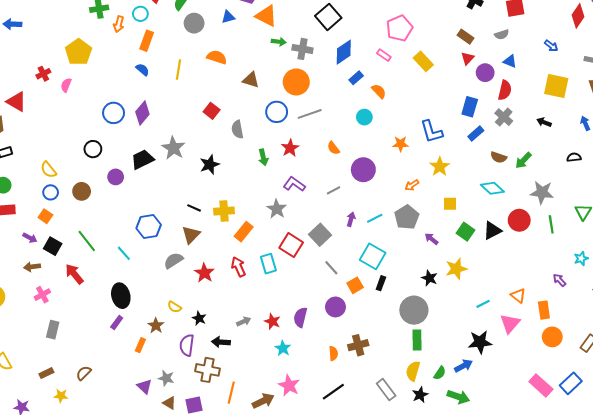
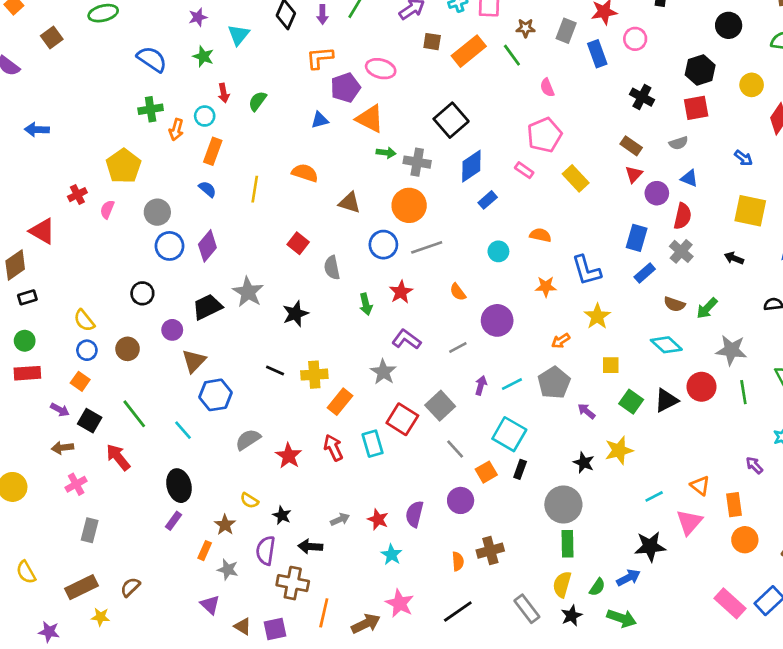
gray circle: (194, 23) -> (157, 212), moved
orange semicircle: (379, 91) -> (540, 235), moved, turned -35
brown triangle: (191, 235) -> (194, 361), moved
brown rectangle: (46, 373) -> (82, 587), size x1.6
gray star: (166, 378) -> (228, 570), moved

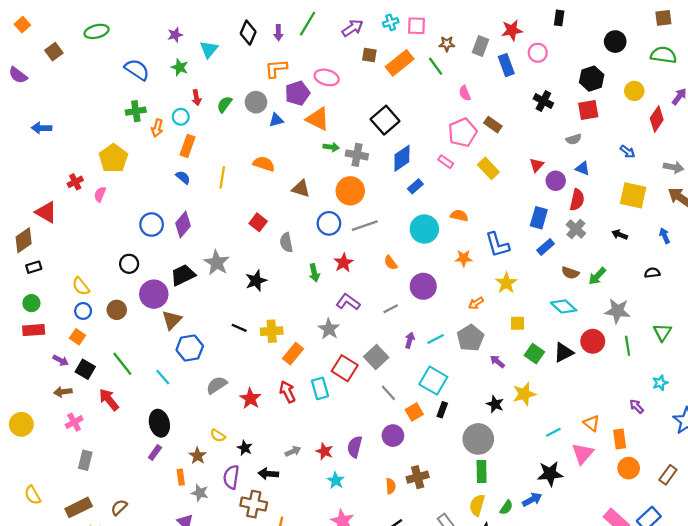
brown rectangle: (631, 146) -> (493, 125), moved
gray circle: (157, 212) -> (256, 102), moved
cyan circle: (498, 251) -> (424, 229), size x1.6
purple circle: (172, 330) -> (154, 294), size x1.6
orange rectangle: (205, 551) -> (181, 477), turned -32

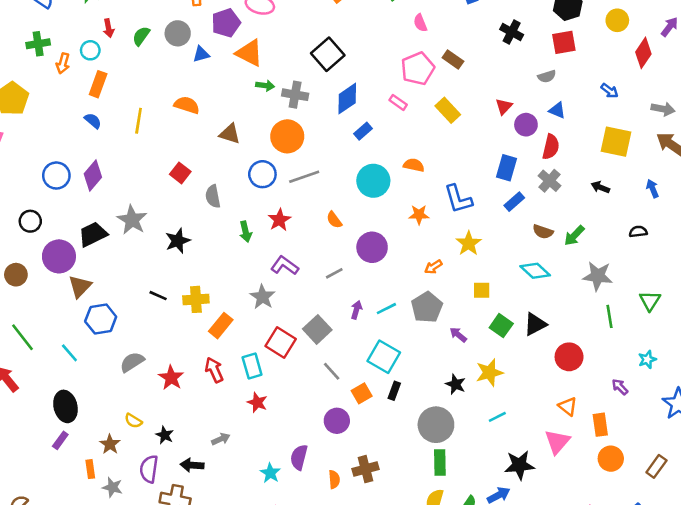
red circle: (593, 341) -> (569, 357), moved
cyan line: (553, 432) -> (497, 417), moved
purple semicircle: (355, 447) -> (299, 457), moved
red star: (324, 451) -> (257, 403), moved

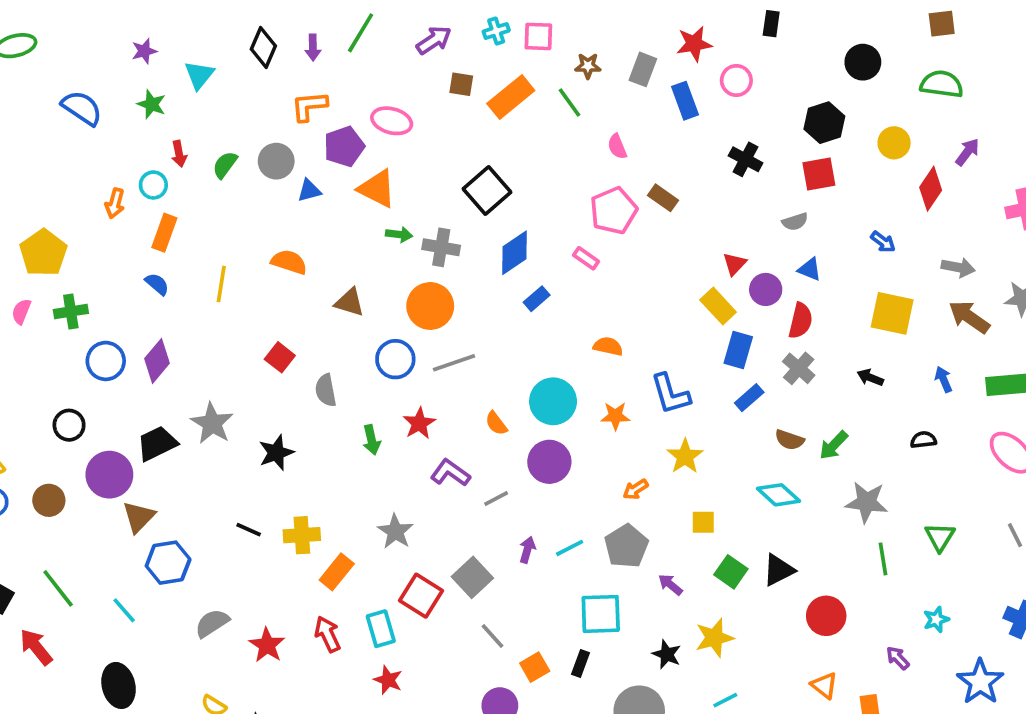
green cross: (38, 44) -> (71, 311), moved
yellow rectangle: (448, 110) -> (718, 306), moved
cyan circle: (373, 181) -> (553, 401), moved
purple L-shape: (285, 266) -> (450, 473), moved
cyan square: (384, 357) -> (601, 614), moved, turned -32

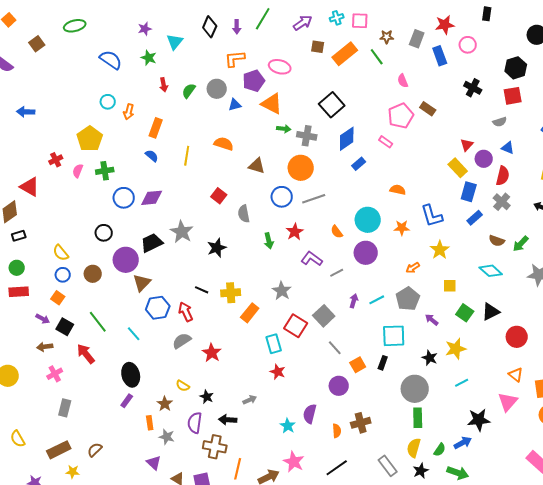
cyan circle: (153, 185) -> (108, 102), moved
purple diamond: (157, 361) -> (152, 198), turned 45
red arrow: (328, 634) -> (186, 312), moved

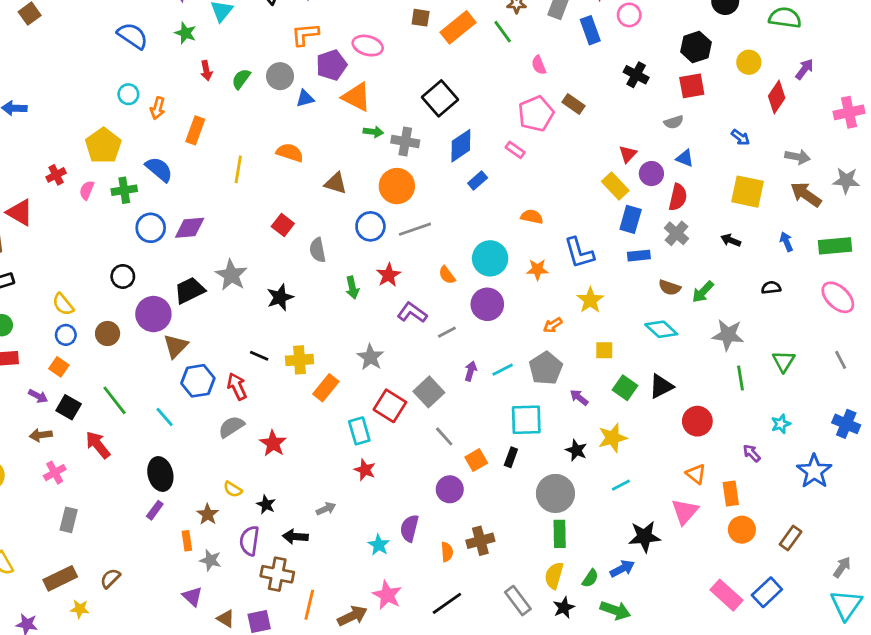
blue semicircle: (152, 156) -> (159, 169), moved, size x1.5
blue rectangle: (475, 218) -> (639, 256), turned 35

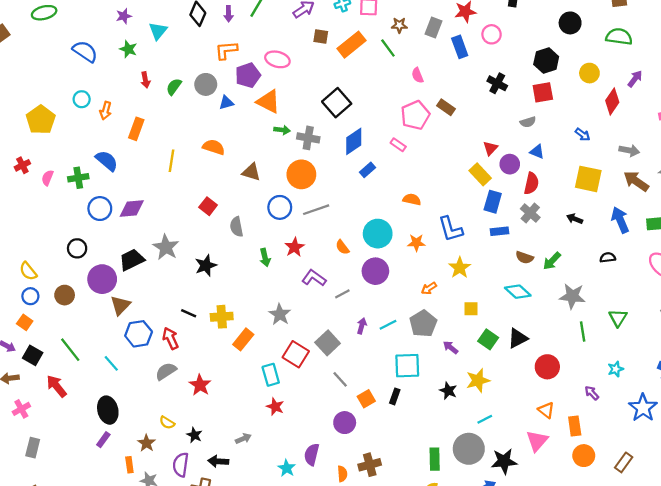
yellow pentagon: (103, 146) -> (41, 120), moved
blue arrow: (786, 242) -> (620, 220), size x1.6
gray circle: (555, 493) -> (469, 449), moved

